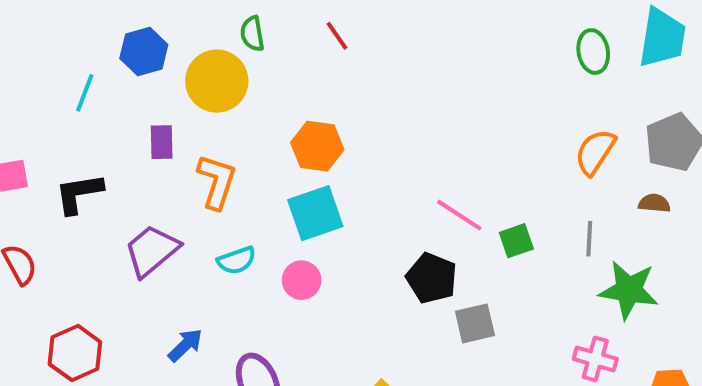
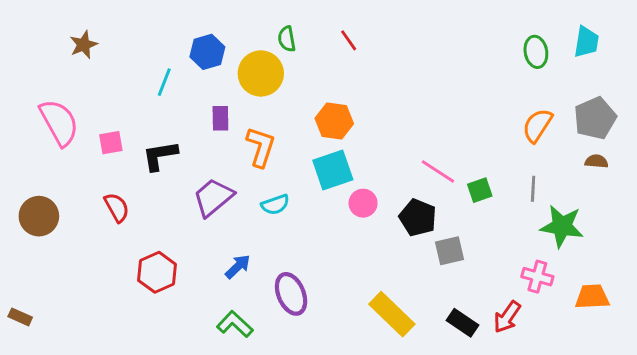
cyan trapezoid: (662, 38) -> (586, 42), size x0.7
brown semicircle: (654, 203) -> (596, 161), moved
pink circle: (302, 280) -> (363, 203), moved

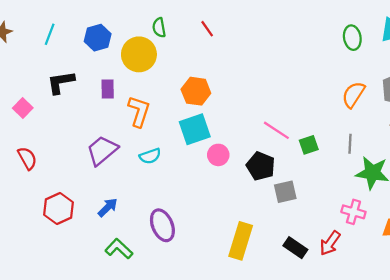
cyan line: (164, 82) -> (50, 34), moved
pink square: (111, 143) -> (23, 108), turned -36
black L-shape: (160, 156) -> (61, 82), moved
blue arrow: (238, 267) -> (108, 207), moved
yellow rectangle: (392, 314) -> (241, 241), turned 63

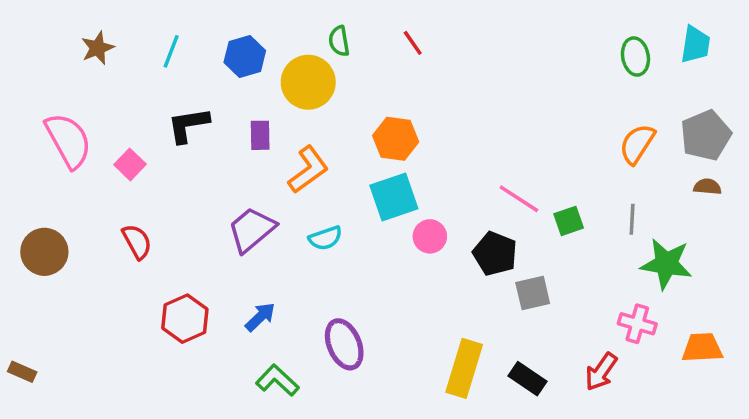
orange L-shape: (139, 111) -> (308, 170), turned 36
black rectangle: (295, 248) -> (528, 379), moved

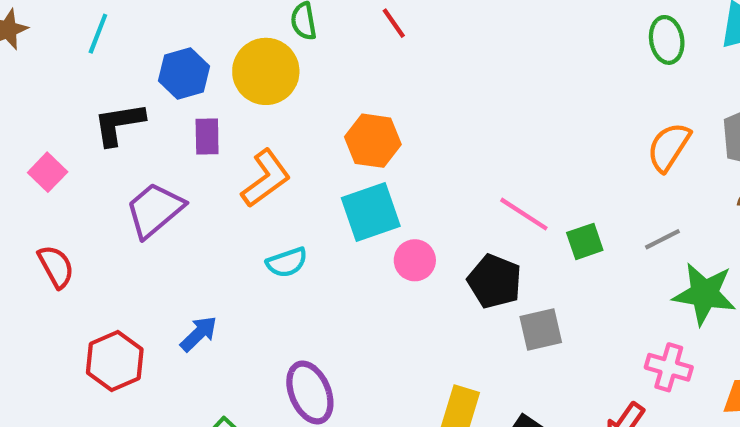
blue hexagon: (245, 57) -> (184, 74), moved
gray line: (632, 219) -> (662, 239), turned 60
purple trapezoid: (252, 230) -> (155, 210), moved
blue arrow: (260, 317) -> (199, 334), moved

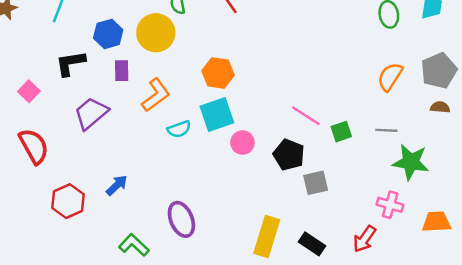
gray line: (662, 239) -> (386, 130), turned 30
cyan semicircle: (287, 262) -> (179, 129), moved
red semicircle: (56, 267) -> (34, 146), size x1.4

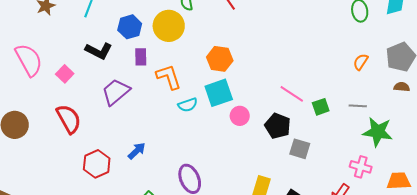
black L-shape: (70, 63) -> (99, 51), turned -144
orange semicircle: (390, 77) -> (361, 62), size x0.7
orange L-shape: (156, 95) -> (169, 77), turned -72
gray square: (316, 183) -> (300, 149), turned 30

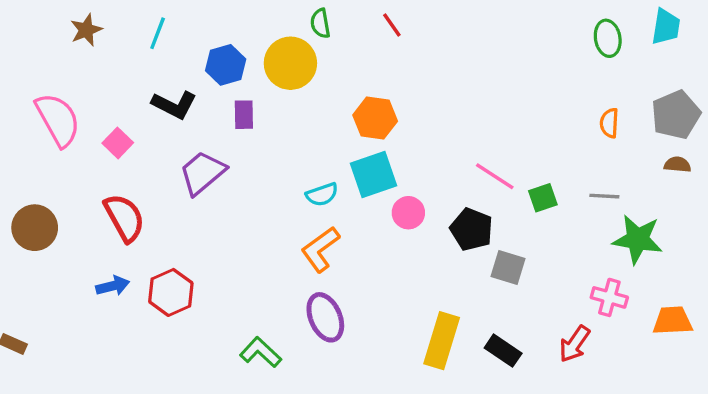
orange semicircle: (361, 62) -> (609, 123), turned -30
orange L-shape: (169, 77) -> (320, 249), moved, turned -108
blue arrow: (137, 151) -> (113, 286), moved, turned 30

